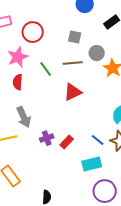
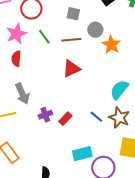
green line: (46, 69) -> (44, 37), moved
cyan rectangle: (92, 164) -> (82, 154), moved

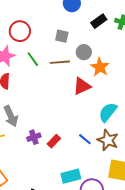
red triangle: (71, 69) -> (82, 86), moved

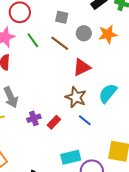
brown line: (60, 62) -> (60, 43), turned 42
orange star: (100, 67) -> (108, 34), moved, turned 30
brown star: (108, 140) -> (76, 97), moved

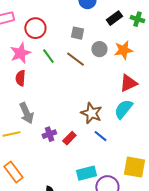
red triangle: (82, 67) -> (128, 83), moved

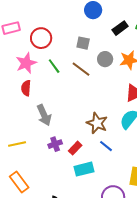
gray arrow: (26, 113) -> (44, 115), moved
cyan rectangle: (86, 173) -> (84, 169), moved

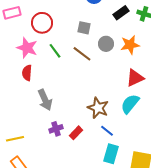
pink star: (26, 63) -> (27, 48), turned -30
yellow line: (17, 144) -> (15, 139), moved
cyan rectangle: (84, 169) -> (111, 154), moved, turned -60

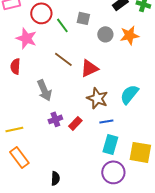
green line: (55, 51) -> (62, 25), moved
brown line: (82, 54) -> (63, 59), moved
red semicircle: (27, 73) -> (15, 66), moved
red triangle: (135, 78) -> (89, 68), moved
blue line: (107, 131) -> (106, 121), turned -48

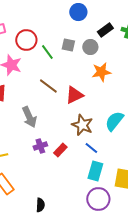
gray circle: (105, 34) -> (90, 47), moved
orange star: (129, 35) -> (101, 72), moved
blue line: (106, 121) -> (91, 148), turned 48

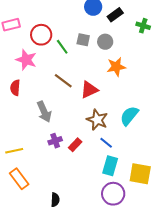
black rectangle: (105, 30) -> (115, 15), moved

